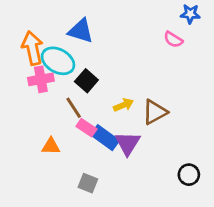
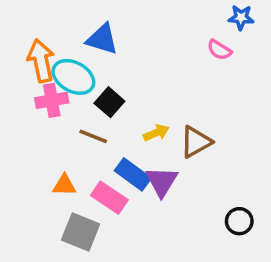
brown line: (74, 108) -> (93, 136), turned -35
pink rectangle: (86, 128) -> (109, 198), moved, size x1.4
gray square: (88, 183) -> (81, 232), moved, size x1.5

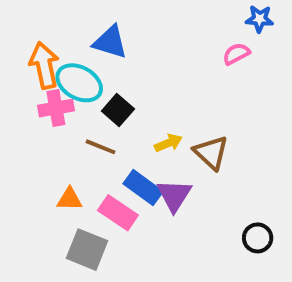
pink semicircle: (219, 50) -> (236, 54), turned 120
brown triangle: (196, 142) -> (211, 153), turned -48

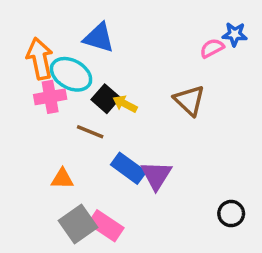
blue star: (260, 19) -> (235, 34), moved
yellow arrow: (168, 143) -> (125, 104), moved, turned -130
brown triangle: (211, 153) -> (189, 100), moved
pink rectangle: (118, 213) -> (106, 226), moved
gray square: (87, 250) -> (78, 224), turned 33

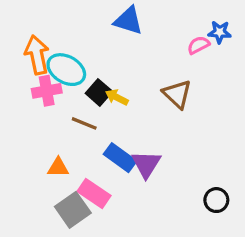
blue triangle: (99, 38) -> (128, 21), moved
pink rectangle: (106, 226) -> (94, 194), moved

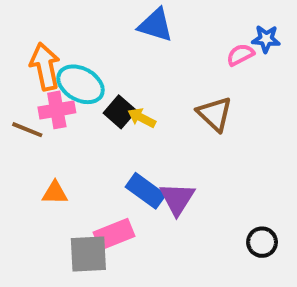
brown line: (84, 123) -> (27, 130), moved
orange triangle: (58, 167) -> (55, 193), moved
pink rectangle: (94, 194) -> (114, 234), turned -56
gray square: (73, 210) -> (88, 254), turned 32

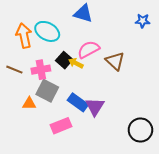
pink semicircle: (240, 55) -> (89, 49), moved, size x1.5
cyan ellipse: (81, 84) -> (47, 31), moved
pink cross: (57, 110) -> (41, 70), moved
black circle: (262, 242) -> (140, 130), size x1.5
gray square: (88, 254) -> (47, 91), moved, turned 30

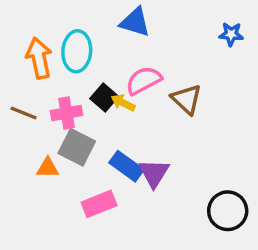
cyan ellipse: (47, 31) -> (77, 51), turned 65

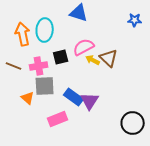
black square: (104, 98) -> (61, 57), turned 35
yellow arrow: (123, 103) -> (93, 60), moved
gray square: (77, 147) -> (45, 86), turned -30
orange triangle: (48, 168) -> (28, 98), turned 40

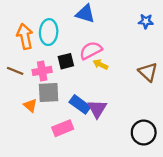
brown triangle: (109, 58) -> (148, 72), moved

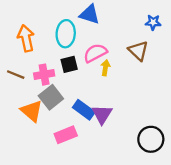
cyan ellipse: (49, 32) -> (66, 34), moved
yellow arrow: (100, 64) -> (105, 68), turned 72
brown triangle: (148, 72) -> (138, 51), moved
gray square: (49, 93) -> (51, 97), turned -35
orange triangle: (30, 106) -> (32, 111), size x1.5

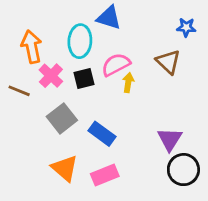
pink cross: (44, 75) -> (51, 76), moved, turned -36
orange triangle: (32, 111) -> (65, 168), moved
purple triangle: (102, 114) -> (170, 139), moved
pink rectangle: (66, 135) -> (105, 175), moved

